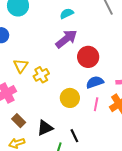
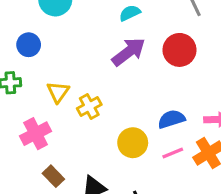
red circle: (88, 57) -> (179, 50), moved
pink line: (96, 104) -> (173, 153), turned 56

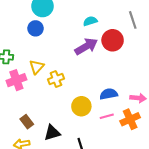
blue circle: (29, 45) -> (36, 28), moved
red circle: (179, 50) -> (113, 40), moved
pink cross: (36, 134) -> (16, 80), moved

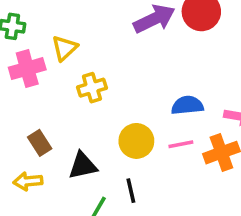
yellow cross: (56, 79) -> (92, 88), moved
yellow circle: (81, 106) -> (136, 141), moved

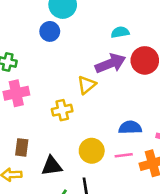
yellow triangle: (64, 48) -> (87, 85), moved
brown rectangle: (40, 143) -> (22, 147), turned 36

